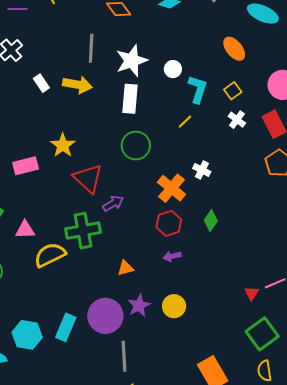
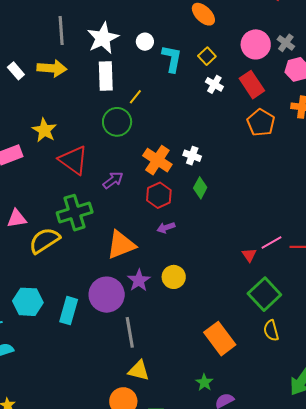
yellow line: (185, 122) -> (135, 97), moved
white cross: (202, 170) -> (192, 156), moved
purple arrow: (113, 203) -> (113, 180), moved
orange triangle: (126, 268) -> (121, 245), size x1.8
cyan hexagon: (27, 335) -> (28, 302), moved

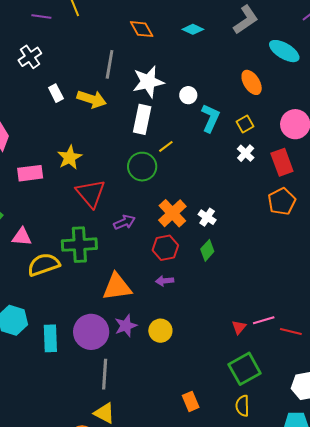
cyan rectangle: (69, 311) -> (50, 338), turned -32
orange rectangle: (220, 339) -> (191, 401), size x0.6

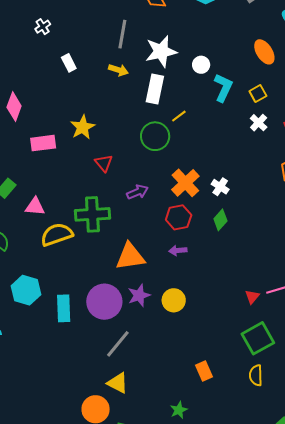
white cross: (30, 57) -> (43, 27), size x0.7
yellow arrow: (92, 99) -> (118, 70), moved, size x0.7
red triangle: (91, 193) -> (104, 163), size x0.6
gray line: (105, 374) -> (118, 344), turned 36

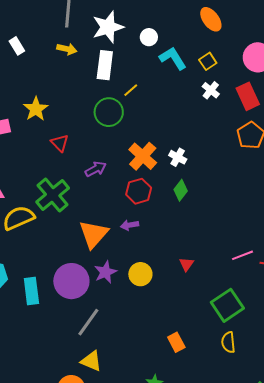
cyan L-shape: (223, 88) -> (173, 58), turned -52
green cross: (92, 214) -> (53, 195), turned -32
purple arrow: (178, 250) -> (130, 225), moved
orange triangle: (130, 257) -> (94, 234), turned -36
red triangle: (252, 297) -> (186, 264), moved

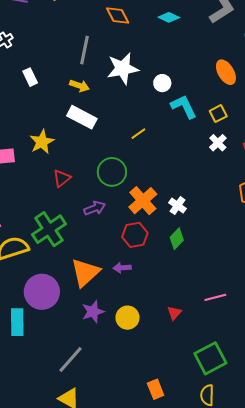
white rectangle: (105, 65) -> (82, 117), moved, turned -76
green circle: (109, 112) -> (112, 172), moved
red triangle: (60, 143) -> (62, 178), turned 30
pink line: (242, 255) -> (215, 297), moved
purple circle: (71, 281) -> (42, 292), moved

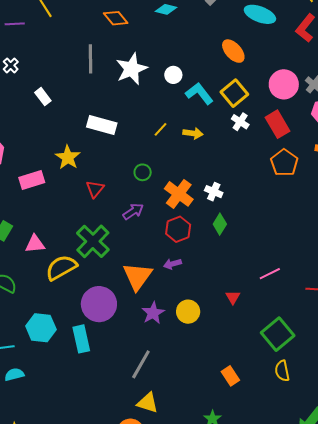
yellow arrow: (79, 86) -> (193, 133), moved
yellow square: (218, 114) -> (234, 93), size x1.5
green circle: (112, 172) -> (143, 172), size x0.6

